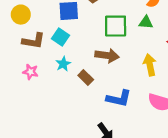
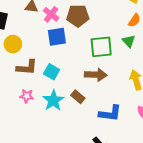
green triangle: (146, 22) -> (129, 41), turned 48
cyan square: (60, 37) -> (52, 72), moved
cyan star: (63, 64) -> (53, 100), moved, size x1.5

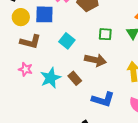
blue square: (57, 37) -> (44, 14), moved
green square: (101, 47) -> (105, 34), size x0.6
cyan square: (52, 72) -> (67, 41), moved

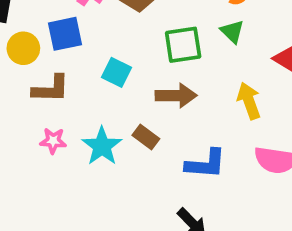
green square: (105, 34) -> (183, 45), size x1.5

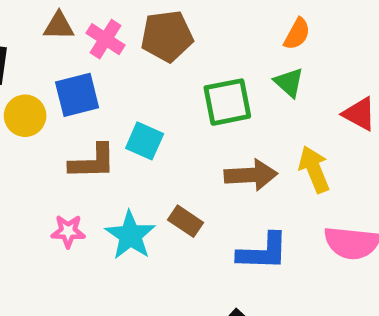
brown L-shape: (51, 89) -> (93, 162), moved
brown arrow: (176, 96) -> (251, 175), moved

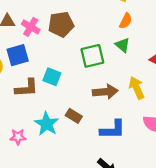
pink star: (68, 231) -> (18, 137), moved

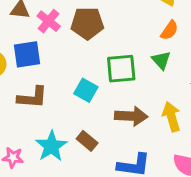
cyan square: (52, 77) -> (86, 90), moved

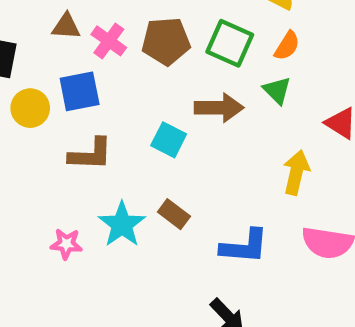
green square: (121, 69) -> (230, 43), moved, turned 32
brown arrow: (131, 116) -> (219, 108), moved
yellow arrow: (171, 117) -> (296, 172), turned 32

